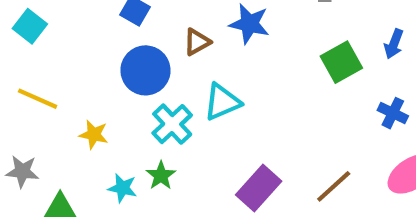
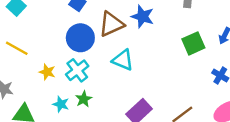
brown triangle: (197, 42) -> (111, 24), size x1.6
cyan triangle: (222, 102) -> (123, 60), turned 40
cyan cross: (172, 124) -> (77, 70), moved

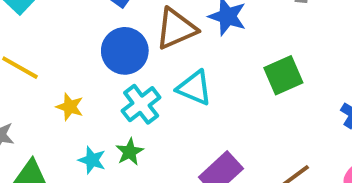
green square: (193, 43) -> (283, 75), moved
cyan cross: (77, 70) -> (141, 104), moved

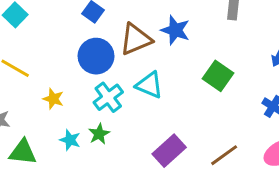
green square: (283, 75) -> (218, 76), turned -32

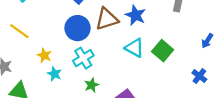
cyan triangle: (149, 85) -> (134, 48), moved
green star: (99, 134) -> (92, 85), moved
cyan star: (70, 140) -> (54, 74), moved

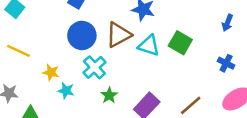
brown triangle: (107, 19) -> (119, 35), moved

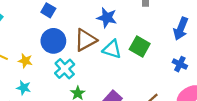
blue arrow: (227, 23) -> (181, 29), size x1.5
yellow star: (51, 72) -> (25, 61), moved
cyan star: (66, 91) -> (24, 88), moved

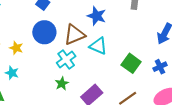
green square: (140, 47) -> (131, 63), moved
blue cross: (180, 64) -> (160, 67), turned 32
cyan cross: (65, 69) -> (66, 60), moved

